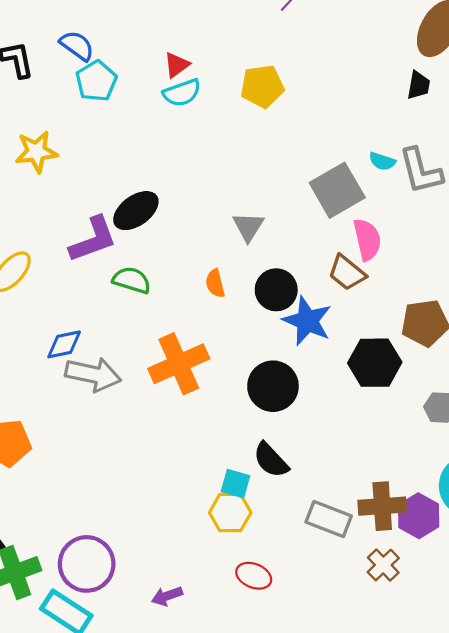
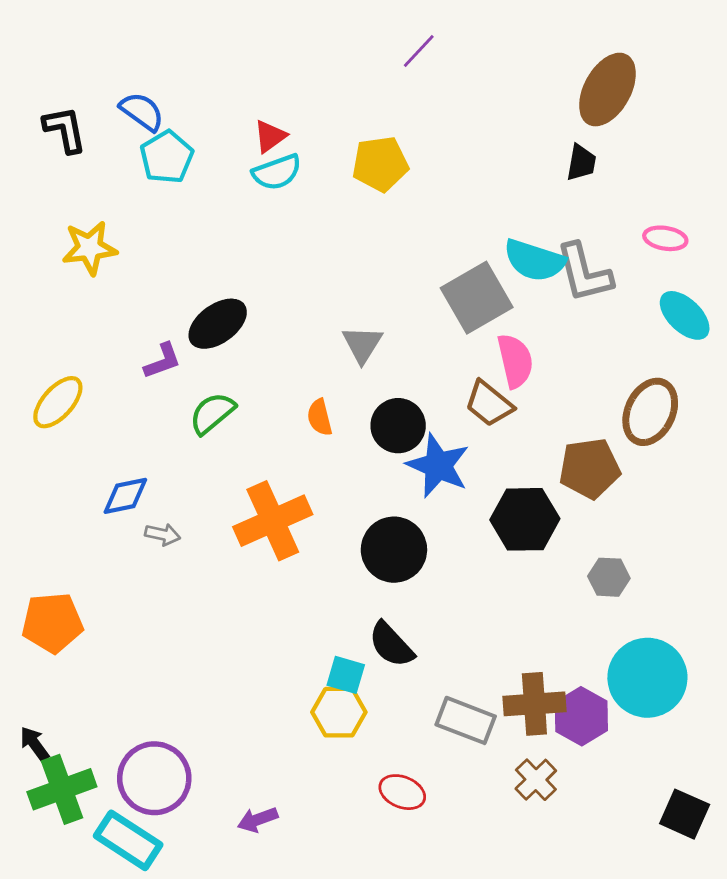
cyan semicircle: (382, 161) -> (534, 260), size x1.8
purple L-shape: (93, 239) -> (163, 361), size x0.6
green semicircle: (132, 280) -> (212, 413), turned -57
gray arrow: (93, 374) -> (163, 534), size x0.5
red ellipse: (254, 576) -> (402, 792), moved

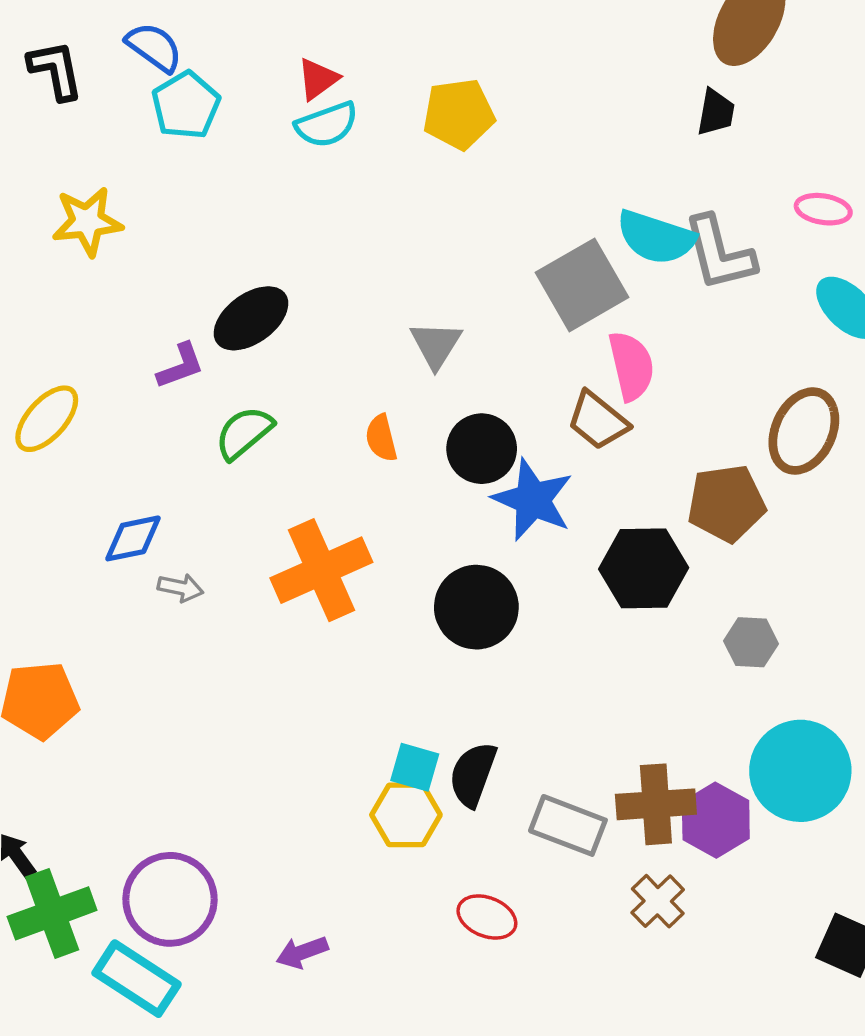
black semicircle: (391, 645) -> (473, 774), moved, turned 63

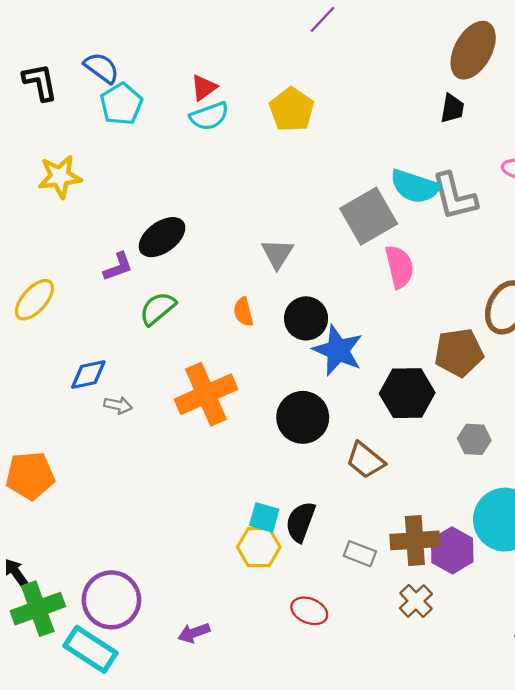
yellow pentagon: (459, 114) -> (292, 110), turned -30
brown trapezoid: (598, 420) -> (365, 460), moved
gray rectangle: (568, 825) -> (360, 554), size x0.7

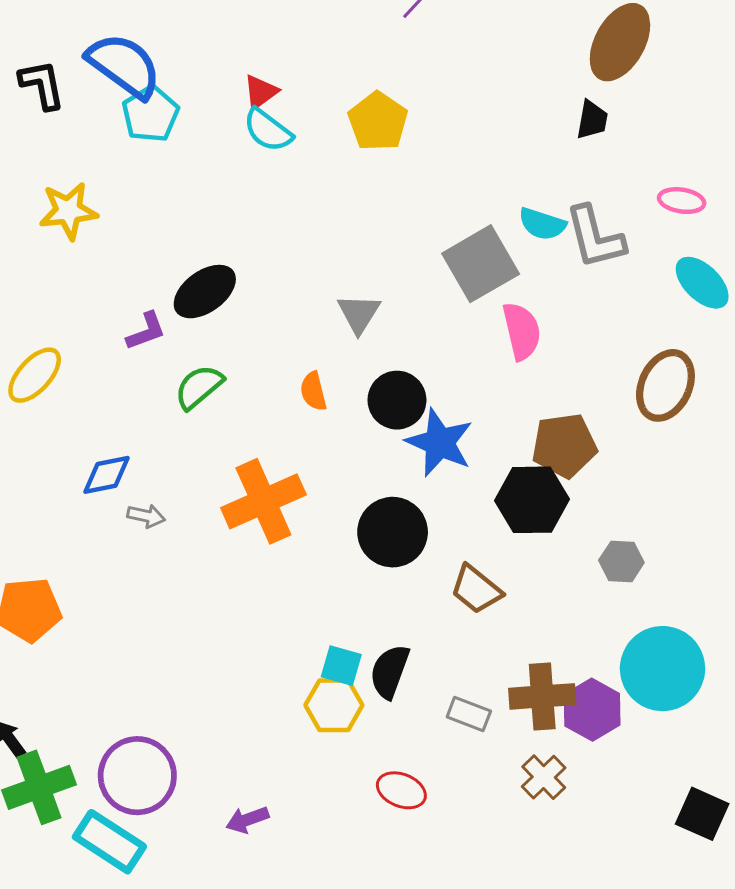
blue semicircle: (102, 68) -> (124, 66), size x1.6
cyan semicircle: (209, 116) -> (268, 130), turned 57
cyan semicircle: (415, 187) -> (542, 224), size x0.7
brown pentagon: (459, 353) -> (564, 446), moved

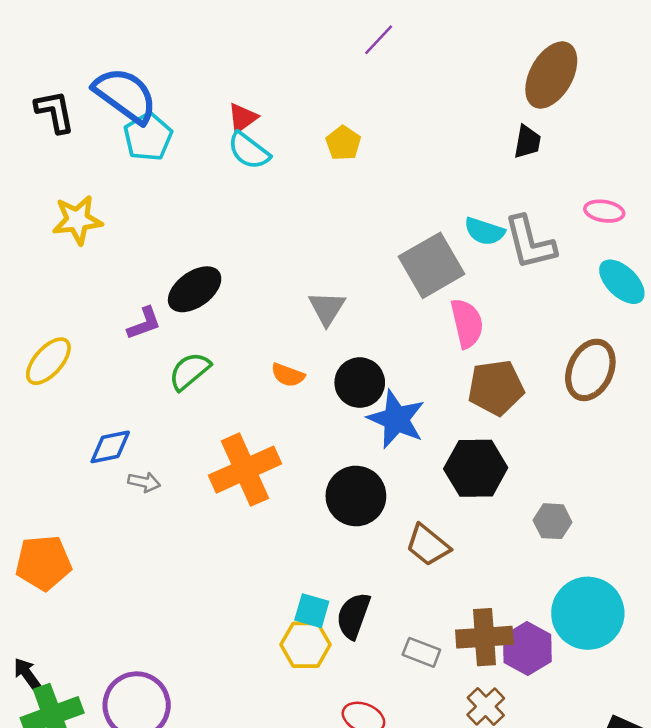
yellow pentagon: (378, 121) -> (343, 143), size x0.7
orange semicircle: (313, 391) -> (288, 375), turned -56
brown pentagon: (564, 446) -> (496, 388), moved

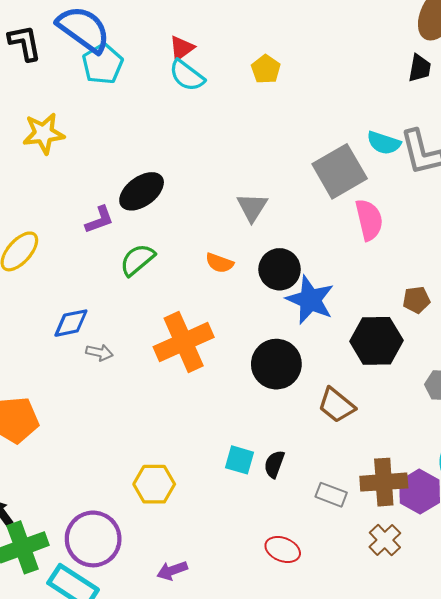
brown pentagon: (496, 388) -> (416, 300), moved, size x0.6
black semicircle: (353, 616) -> (274, 464), size x0.7
yellow hexagon: (306, 645) -> (154, 484), moved

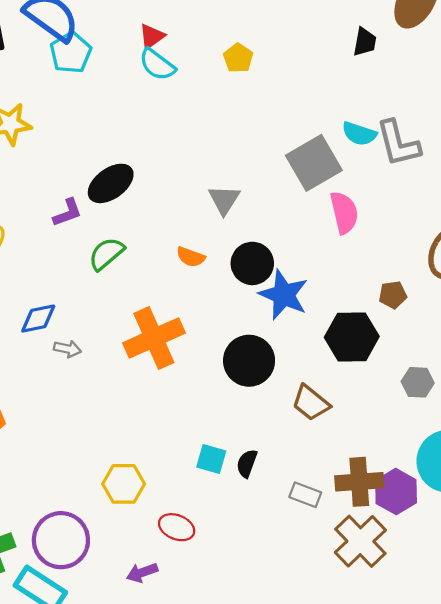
black trapezoid: (420, 68) -> (365, 42), moved
brown cross: (385, 540) -> (360, 541), size x1.6
red ellipse: (283, 549) -> (177, 527), moved

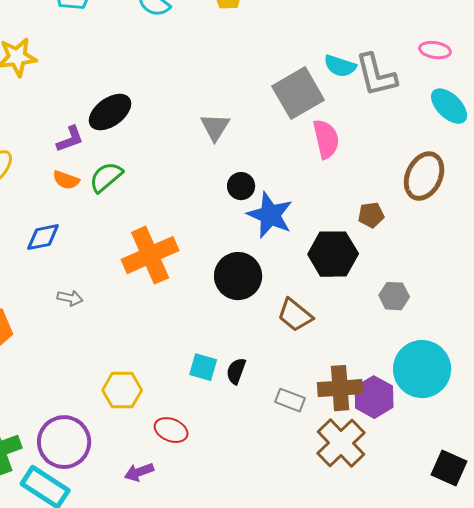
orange semicircle: (191, 257) -> (66, 180), moved
black circle: (252, 263) -> (241, 186), size x0.7
gray arrow: (67, 349) -> (70, 298), moved

